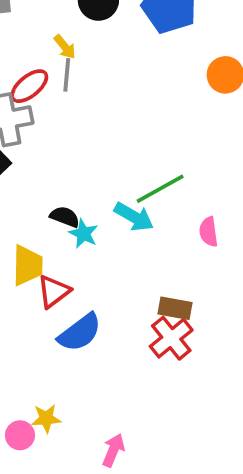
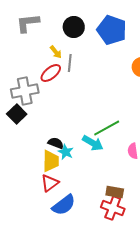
gray line: (67, 75) -> (70, 63), moved
red ellipse: (29, 86) -> (51, 73), moved
yellow trapezoid: (27, 265) -> (51, 161), moved
red cross: (171, 338) -> (113, 208), turned -30

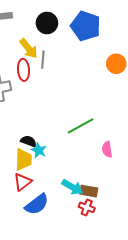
yellow arrow: (56, 52) -> (29, 48), size x1.5
red ellipse: (51, 73) -> (24, 70), turned -55
cyan arrow: (93, 143) -> (72, 187), moved
red cross: (113, 208) -> (87, 207), size x0.7

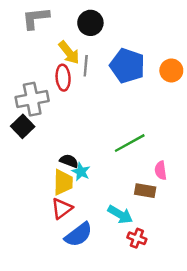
blue pentagon: (86, 26) -> (127, 66), moved
brown rectangle: (89, 191) -> (145, 191), moved

